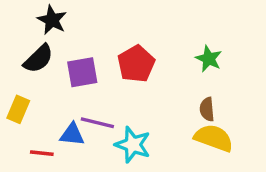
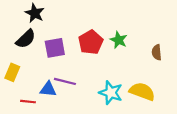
green star: (209, 59) -> (119, 40), moved
brown semicircle: (207, 109) -> (157, 52), moved
cyan star: (133, 145) -> (111, 93), moved

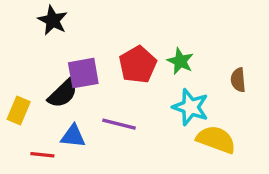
black semicircle: (26, 39) -> (63, 94), moved
purple line: (65, 81) -> (119, 124), moved
cyan star: (111, 93) -> (191, 107), moved

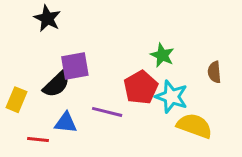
red pentagon: (138, 65) -> (141, 87), moved

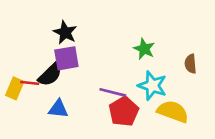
black star: (47, 18) -> (65, 32), moved
red pentagon: (141, 87) -> (124, 112), moved
purple line: (107, 112) -> (113, 92), moved
red line: (38, 140) -> (30, 83), moved

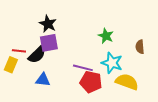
red line: (30, 83) -> (19, 51), moved
red pentagon: (124, 112) -> (91, 82), turned -30

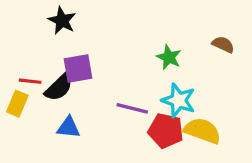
black star: (48, 24) -> (62, 21), moved
brown semicircle: (140, 47) -> (223, 45), moved, turned 120
red pentagon: (91, 82) -> (166, 131), moved

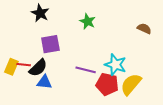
green star: (169, 57) -> (88, 21), moved
red line: (30, 81) -> (24, 65), moved
black semicircle: (59, 88) -> (38, 68), moved
yellow semicircle: (202, 131) -> (131, 84), turned -70

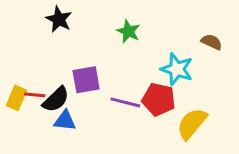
purple square: (50, 44) -> (86, 80), moved
cyan star: (115, 65) -> (177, 69), moved
red pentagon: (107, 84) -> (159, 99), moved

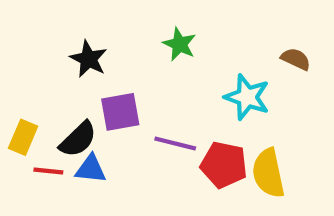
black star: (59, 19) -> (89, 59), moved
red line: (35, 95) -> (48, 171), moved
red pentagon: (159, 99) -> (224, 165), moved
yellow semicircle: (192, 124) -> (268, 173), turned -52

